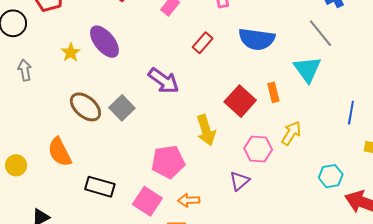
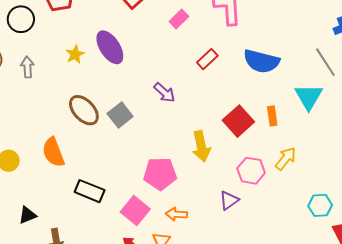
purple arrow: (164, 81) -> (164, 93), size x0.7

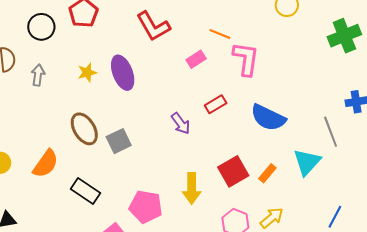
purple arrow: (164, 93) -> (181, 124), moved
orange rectangle: (272, 116) -> (267, 173), turned 36
orange semicircle: (53, 152) -> (46, 164), turned -136
black rectangle: (90, 191) -> (86, 191), moved

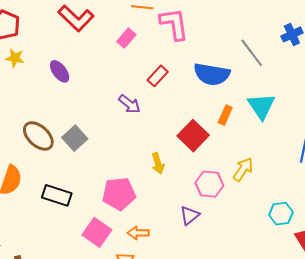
yellow star: (87, 73) -> (15, 58), moved, turned -30
purple ellipse: (123, 73) -> (60, 71), size x0.7
gray line: (331, 132) -> (252, 53), moved
orange rectangle: (267, 173) -> (225, 115), moved
yellow arrow: (192, 188) -> (158, 163), size x0.7

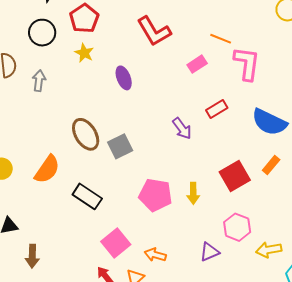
yellow arrow: (243, 169) -> (269, 250), moved, turned -150
pink pentagon: (119, 194) -> (155, 195), moved

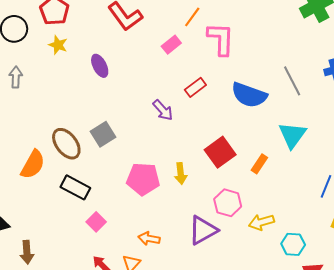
orange line: (221, 39) -> (192, 17), turned -70
brown ellipse: (86, 134) -> (66, 144), moved
orange rectangle: (271, 165) -> (259, 164), moved
pink square: (116, 243) -> (96, 222), moved, size x0.7
purple triangle: (210, 252) -> (203, 230), size x1.5

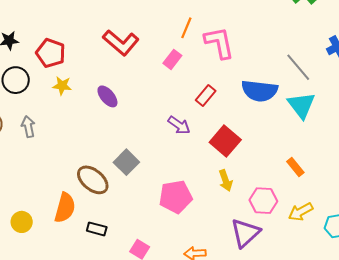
cyan triangle: (292, 135) -> (301, 105), moved
red square: (220, 152) -> (225, 141), moved
orange rectangle: (259, 164) -> (295, 167), moved, turned -60
yellow arrow: (181, 174) -> (226, 180), moved
black rectangle: (75, 187) -> (97, 229), moved, size x0.7

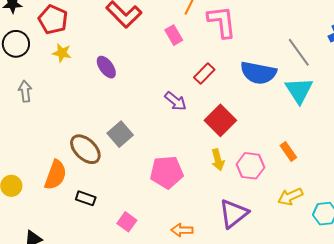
pink rectangle: (172, 59) -> (174, 35), turned -72
pink hexagon: (263, 201) -> (250, 166), moved

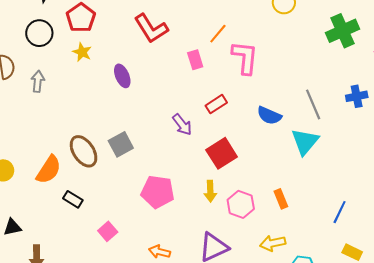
blue semicircle: (258, 73) -> (269, 115), size x0.7

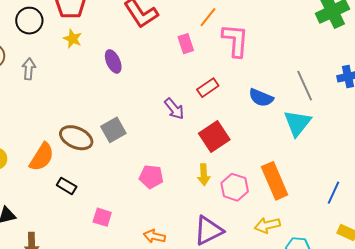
brown ellipse: (84, 151) -> (76, 138), turned -32
pink pentagon: (158, 192) -> (151, 177), size x0.7
orange rectangle: (281, 199) -> (275, 181), size x1.8
pink square: (108, 231) -> (102, 217), turned -30

